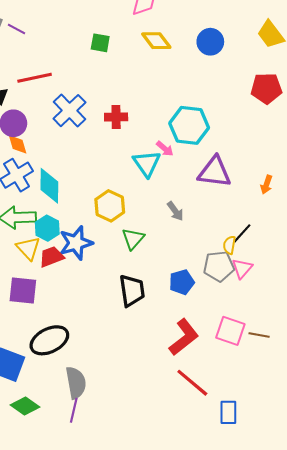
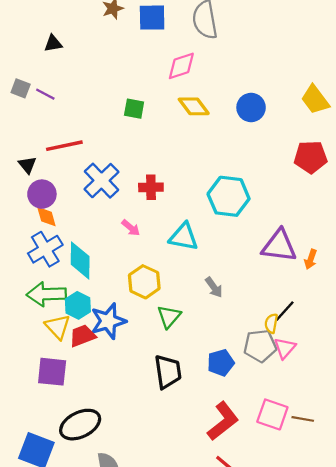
pink arrow: (165, 149) -> (131, 228), moved
cyan triangle: (147, 164) -> (184, 237), turned -44
purple triangle: (215, 172) -> (279, 246), moved

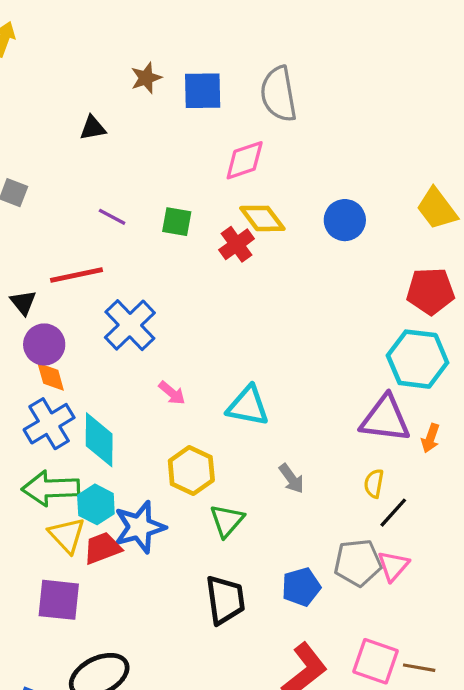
black triangle: (53, 43) -> (93, 128), moved
purple line: (45, 94) -> (112, 217), moved
red cross: (151, 187) -> (237, 244), moved, turned -35
cyan hexagon: (229, 196) -> (418, 359), moved
yellow semicircle: (271, 323) -> (374, 483), moved

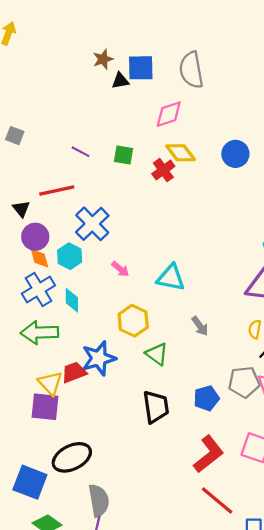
black triangle: (93, 128) -> (120, 81), moved
cyan diamond: (99, 440) -> (72, 300), size x0.7
cyan hexagon: (96, 504) -> (70, 256), moved
green triangle: (227, 521) -> (157, 354), turned -35
yellow triangle: (67, 535) -> (50, 383), moved

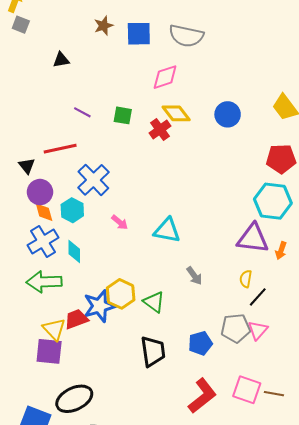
gray semicircle: (191, 70) -> (186, 36), turned -68
black triangle: (120, 81) -> (61, 60), moved
gray square: (15, 136) -> (21, 25), moved
yellow hexagon: (133, 321) -> (121, 294), moved

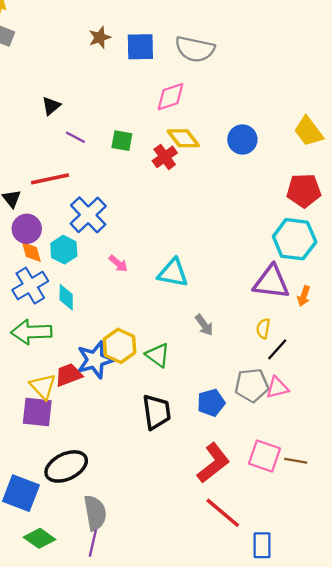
black triangle: (61, 60) -> (51, 106), moved, turned -30
pink triangle: (258, 330) -> (277, 388), turned 35

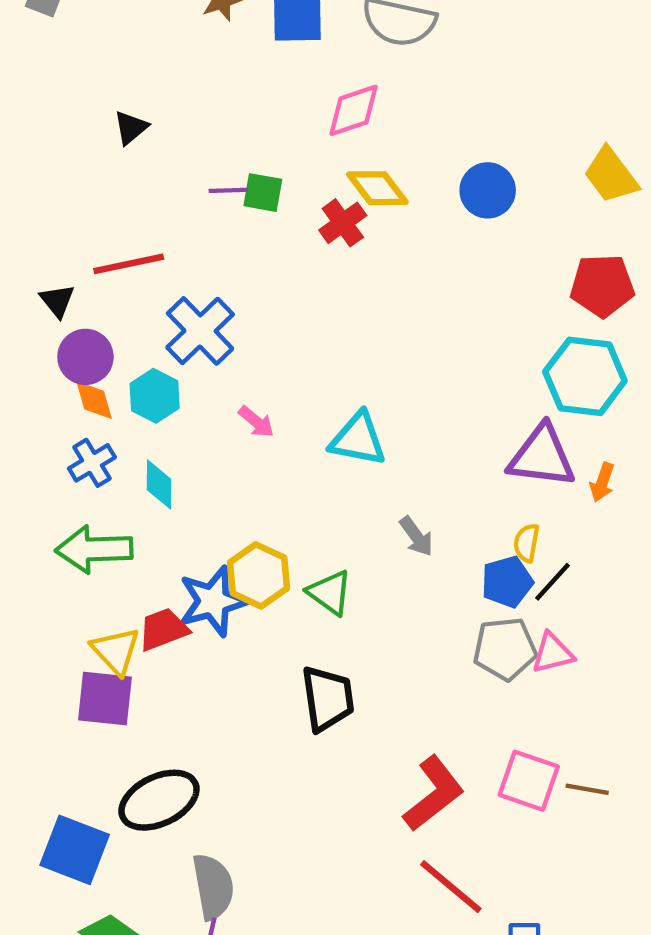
purple line: (75, 137) -> (228, 190), moved, turned -30
blue cross: (30, 286) -> (92, 463), size x0.7
blue pentagon: (211, 403) -> (507, 582), moved

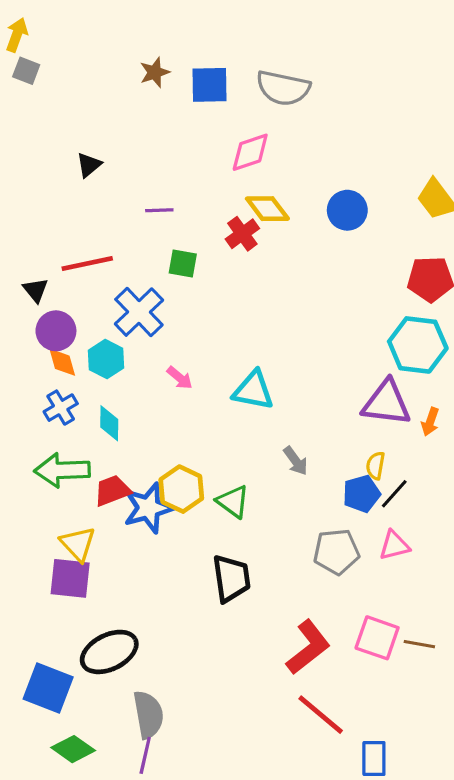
green square: (263, 193) -> (183, 263), moved
red trapezoid: (163, 629) -> (112, 491), moved
gray pentagon: (505, 649) -> (336, 552), moved

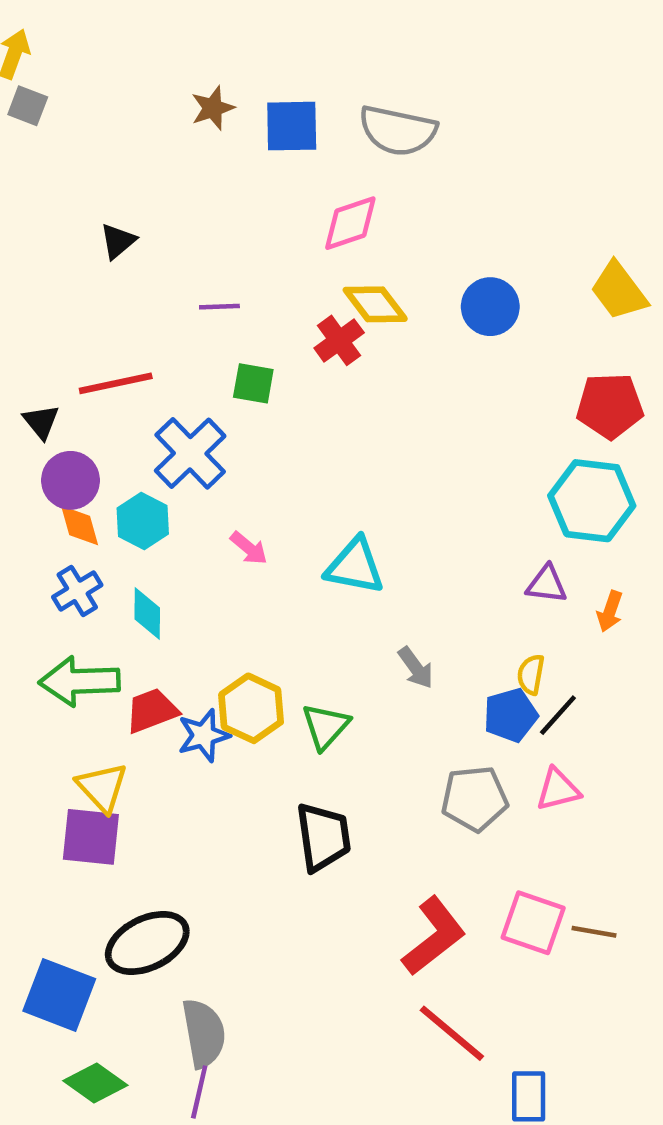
purple triangle: (386, 403) -> (547, 584), size x0.6
green triangle: (233, 502) -> (326, 726), turned 36
blue star: (148, 508) -> (204, 735), size x0.7

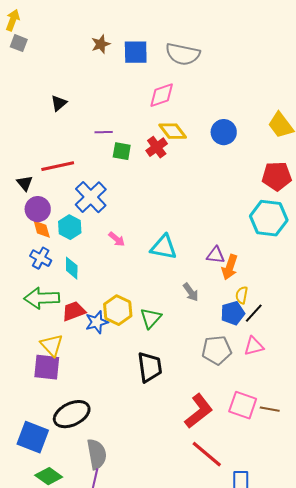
green square: (253, 383) -> (122, 151), moved
purple triangle: (547, 584) -> (216, 255), moved
blue cross: (77, 591) -> (41, 258), turned -30
orange arrow: (610, 611) -> (230, 267), moved, size x1.4

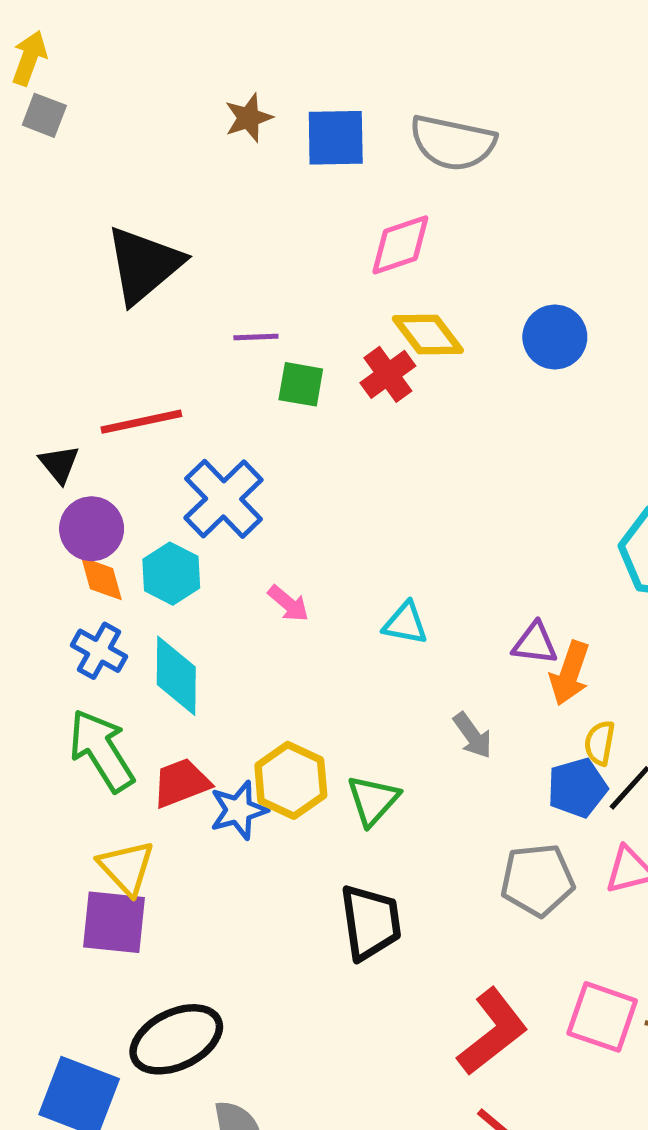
black triangle: (59, 103) -> (144, 265), size x2.0
cyan triangle: (164, 247) -> (405, 623), size x0.7
cyan diamond: (72, 268) -> (176, 676), size x1.4
green arrow: (42, 298) -> (102, 750), turned 60

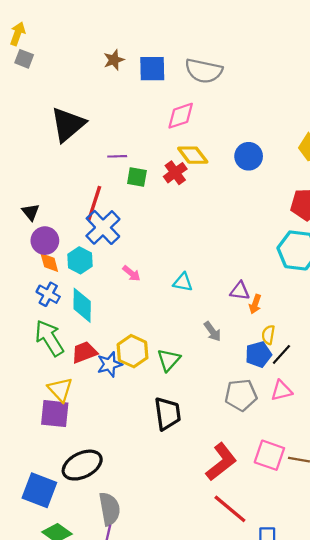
red line: (141, 422) -> (94, 203), moved, turned -60
orange arrow: (570, 673) -> (255, 304), size x0.7

